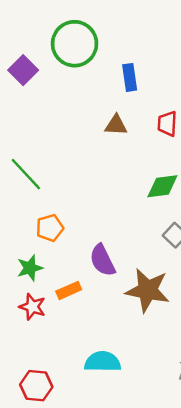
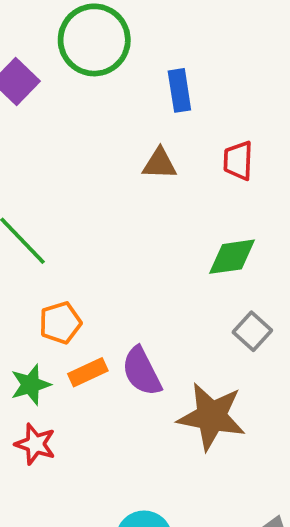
orange rectangle: (69, 290) -> (88, 372), moved

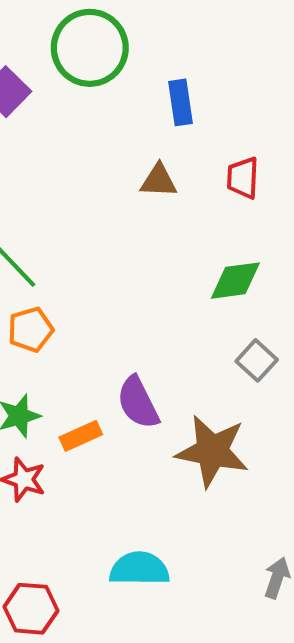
orange pentagon: (60, 323) -> (31, 330), moved
orange rectangle: (88, 372) -> (81, 436), moved

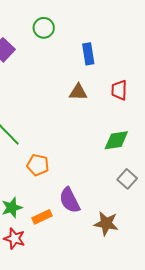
green circle: (90, 48) -> (44, 28), size x0.6
orange pentagon: (31, 330) -> (38, 165), moved, turned 30
brown star: (212, 451) -> (106, 223), size x0.7

